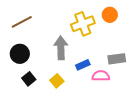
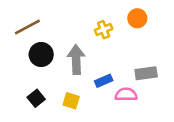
yellow cross: (83, 24) -> (104, 30), size x0.6
black circle: (20, 54) -> (41, 55), moved
yellow square: (57, 81) -> (71, 101), turned -32

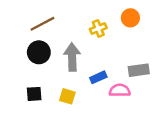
brown line: (27, 27) -> (42, 24), moved
black square: (36, 98) -> (34, 94), turned 35

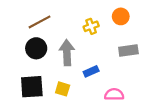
gray rectangle: (139, 70) -> (128, 50), moved
pink semicircle: (120, 90) -> (114, 94), moved
black square: (34, 94) -> (32, 87), size x1.6

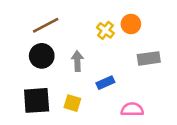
orange circle: (121, 16) -> (131, 24), moved
yellow cross: (91, 26) -> (105, 30), turned -32
gray arrow: (67, 53) -> (77, 61), size x0.7

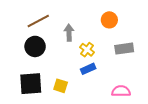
yellow cross: (105, 30) -> (87, 50), moved
gray arrow: (77, 61) -> (69, 33), moved
pink semicircle: (132, 109) -> (121, 91), moved

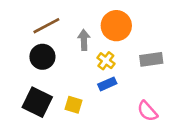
orange circle: (109, 20) -> (116, 26), moved, size x1.5
black square: (31, 84) -> (37, 102), turned 30
pink semicircle: (121, 91) -> (147, 111), turned -132

